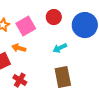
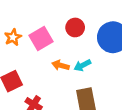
orange arrow: (19, 48) -> (60, 65), moved

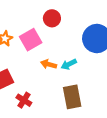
red circle: (75, 27) -> (52, 18), moved

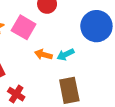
pink square: (31, 40) -> (24, 27), turned -30

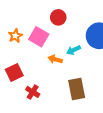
cyan arrow: (66, 55) -> (74, 50), moved

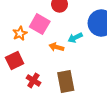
orange star: (15, 36) -> (20, 33), moved
brown rectangle: (77, 89) -> (66, 81), moved

